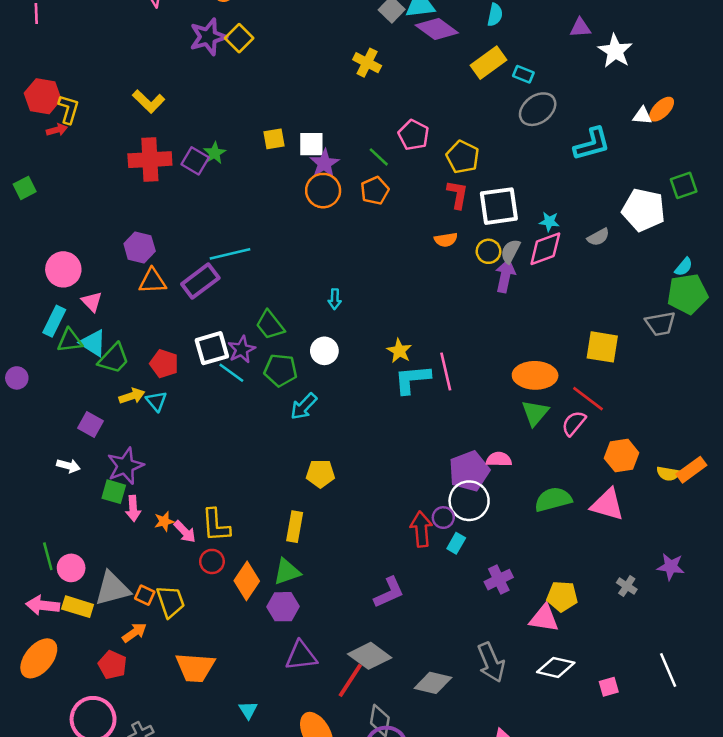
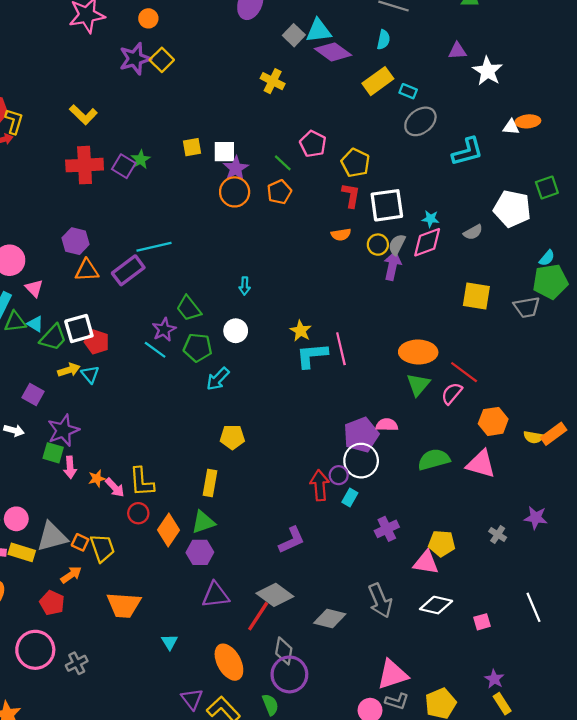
orange ellipse: (662, 109) -> (528, 121), turned 40
cyan triangle: (93, 343) -> (35, 324), size x0.7
yellow square: (602, 347) -> (476, 296), moved
white square: (212, 348) -> (79, 329), moved

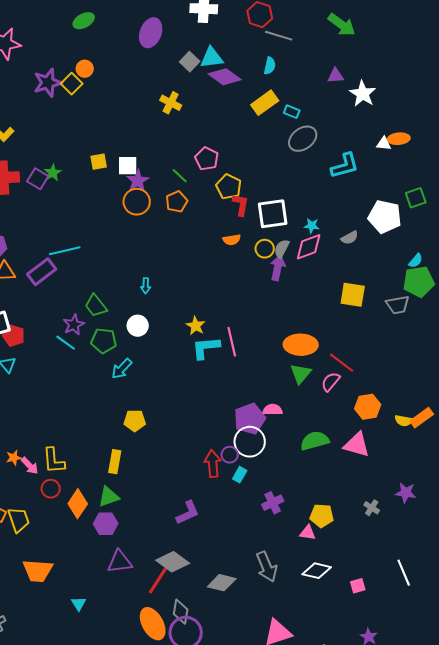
orange circle: (148, 18) -> (85, 69), moved
yellow pentagon: (355, 163) -> (229, 187), moved
pink triangle: (426, 562) -> (308, 533), size x0.7
orange ellipse: (229, 662) -> (153, 624), moved

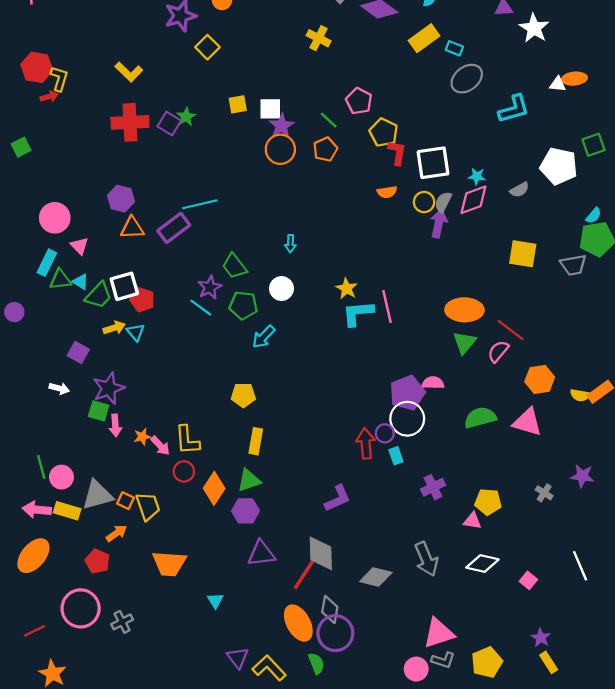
yellow square: (72, 84) -> (207, 47), moved
yellow pentagon: (135, 421) -> (243, 395), moved
cyan rectangle: (240, 475) -> (396, 456), turned -49
gray diamond: (173, 562) -> (321, 553), turned 52
pink square: (358, 586) -> (528, 580), turned -35

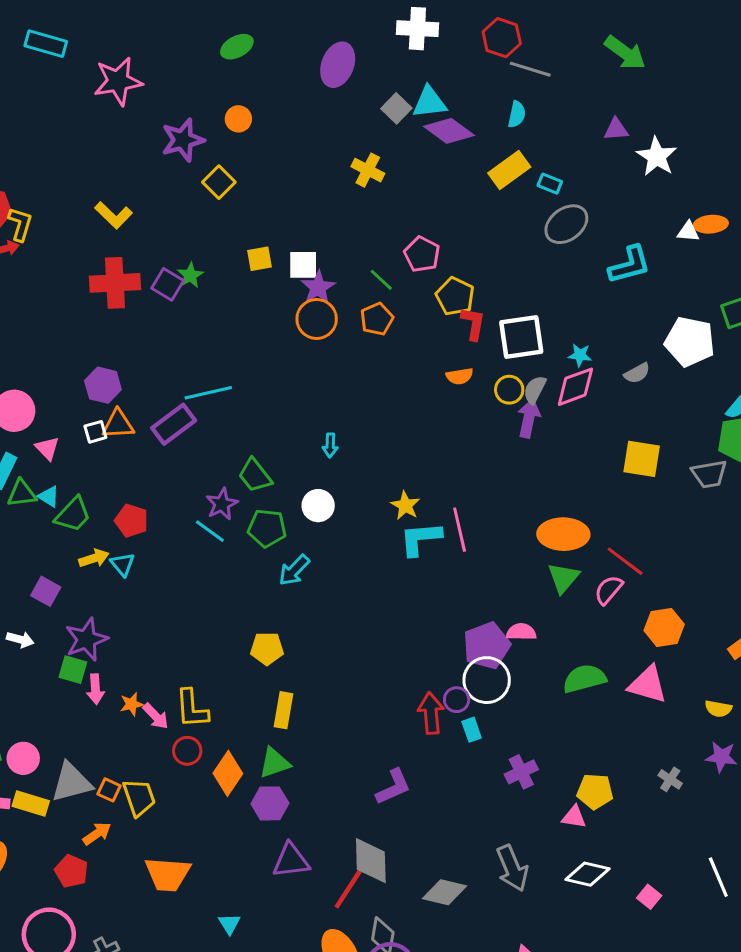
white square: (124, 286) -> (95, 432), moved, size x0.6
yellow semicircle: (580, 395) -> (718, 709), moved

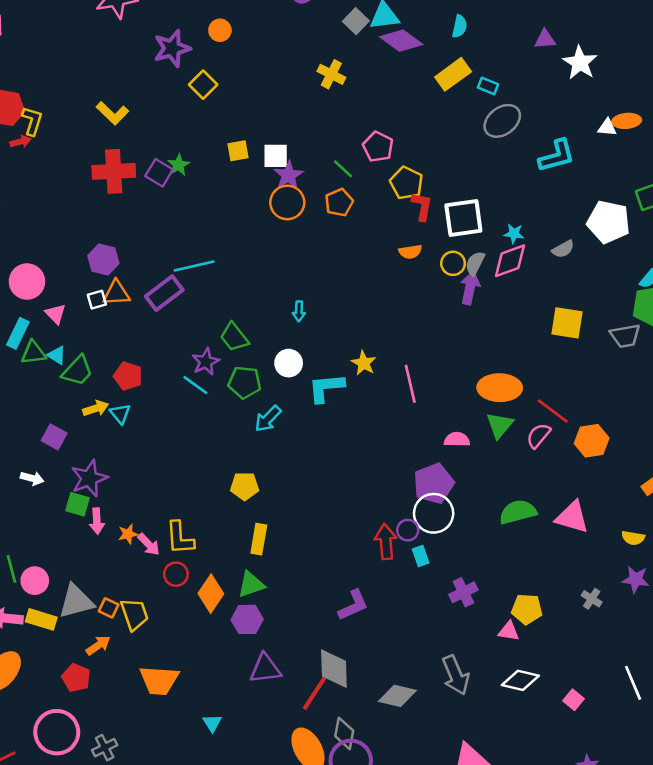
cyan L-shape: (420, 539) -> (326, 388), moved
orange hexagon: (664, 627) -> (592, 441), moved
pink semicircle: (521, 632) -> (457, 439), moved

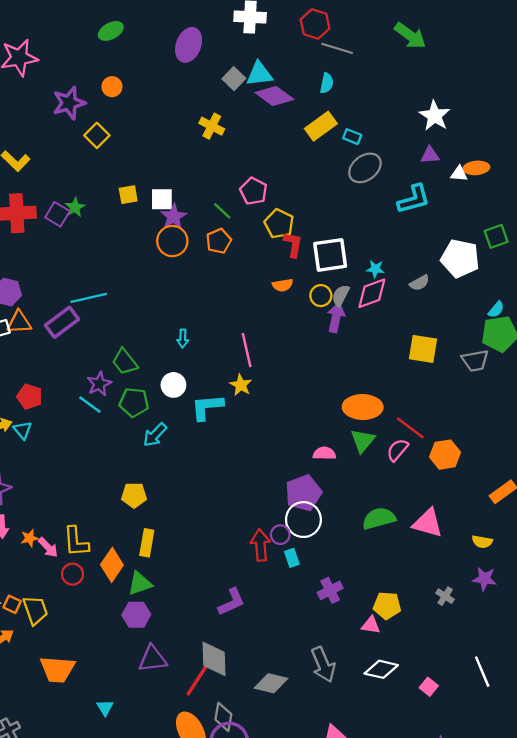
purple triangle: (545, 39) -> (430, 155), moved
pink line: (410, 384) -> (247, 350), moved
orange diamond: (211, 594) -> (112, 565), moved

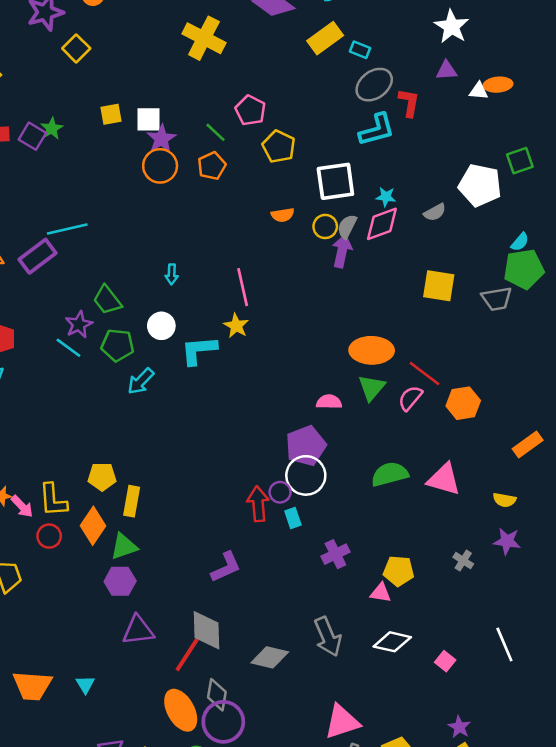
yellow cross: (212, 126) -> (204, 38), size x1.5
cyan L-shape: (414, 199) -> (377, 130), moved
red L-shape: (293, 245) -> (409, 103), moved
yellow pentagon: (134, 495) -> (102, 477), moved
orange trapezoid: (57, 669) -> (32, 686), moved

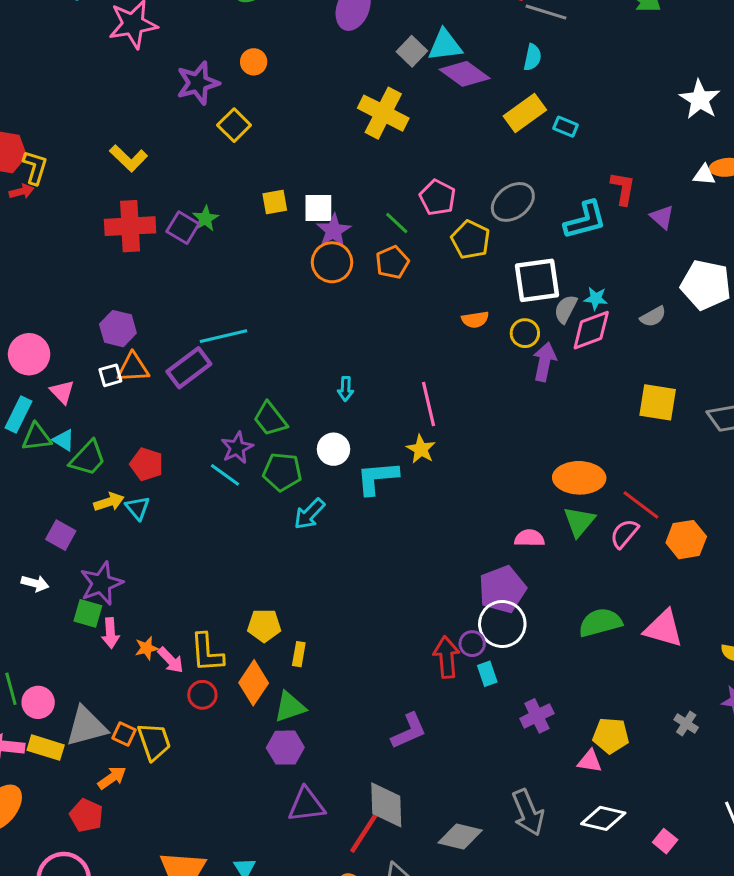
white star: (452, 27) -> (700, 99), moved
purple triangle: (446, 70) -> (662, 217), moved, turned 45
gray ellipse: (374, 85) -> (513, 202), moved
gray semicircle: (347, 226) -> (566, 309), moved
yellow rectangle: (132, 501) -> (299, 654), size x0.7

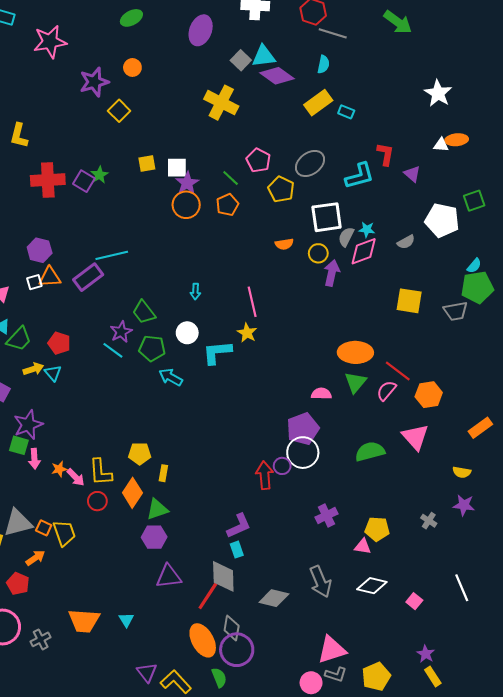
yellow L-shape: (129, 158) -> (19, 136), moved, turned 60
cyan arrow: (309, 514) -> (171, 377), turned 75
pink triangle: (664, 629) -> (415, 437), moved, turned 32
cyan rectangle: (487, 674) -> (237, 550), moved

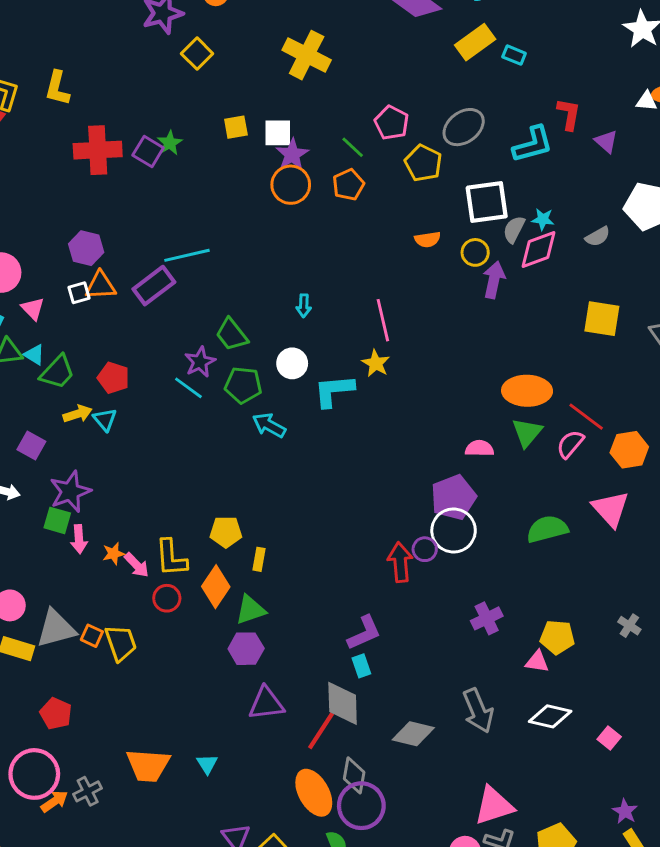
yellow cross: (221, 103) -> (307, 55), moved
orange arrow: (35, 558) -> (54, 801), moved

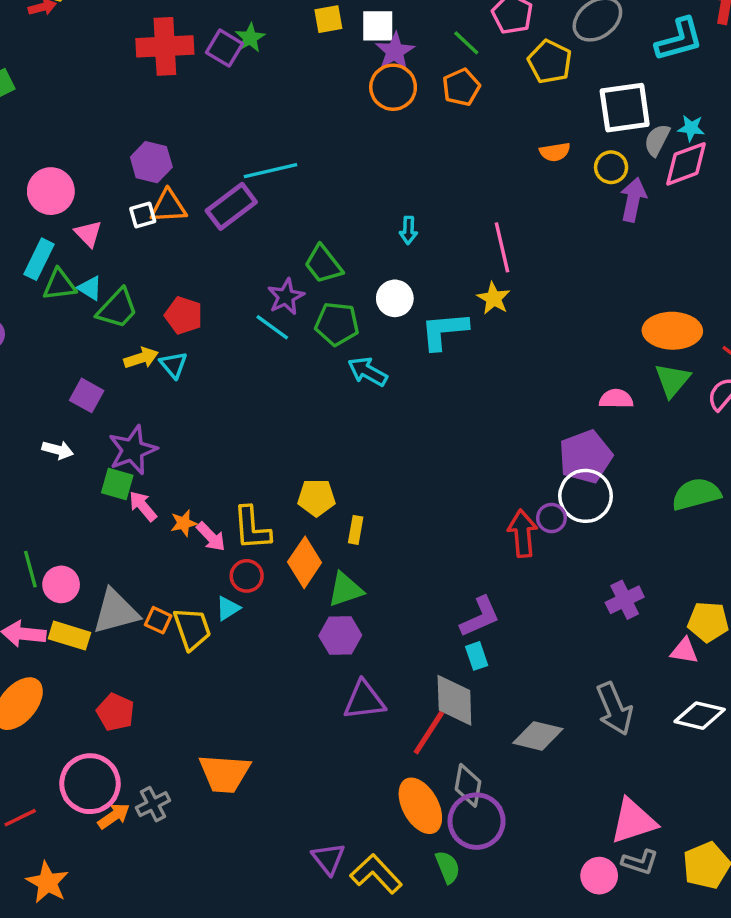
pink arrow: (79, 539) -> (143, 506), turned 144
cyan triangle: (207, 764) -> (228, 608), moved, turned 30

